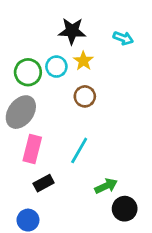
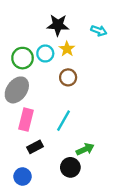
black circle: (125, 209) -> (70, 167), moved

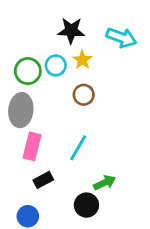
cyan arrow: (99, 31) -> (121, 38), size x1.5
gray ellipse: (17, 90) -> (21, 110), turned -30

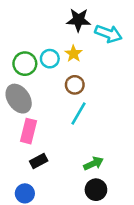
black star: (71, 31) -> (78, 20), moved
gray ellipse: (21, 110) -> (19, 99), turned -40
cyan line: (78, 148) -> (78, 114), moved
black circle: (86, 205) -> (96, 190), moved

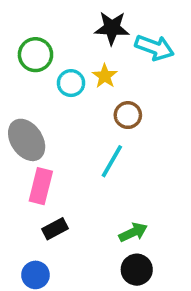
green circle: (25, 64) -> (35, 55), moved
brown circle: (75, 85) -> (128, 115), moved

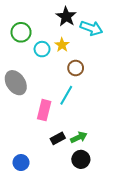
black star: (112, 28) -> (66, 17), turned 30
pink rectangle: (41, 186) -> (44, 110), moved
black rectangle: (55, 229) -> (58, 138), moved

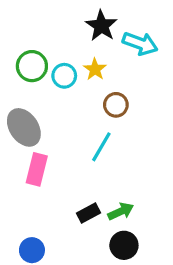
green circle: (21, 32) -> (32, 66), moved
pink rectangle: (44, 110) -> (37, 169), moved

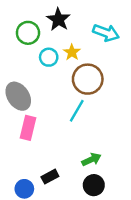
black star: (101, 26) -> (58, 19), moved
green circle: (32, 66) -> (28, 33), moved
brown circle: (116, 105) -> (88, 79), size x1.6
black rectangle: (88, 213) -> (50, 177), moved

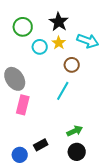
black star: (58, 19) -> (59, 22), moved
cyan arrow: (106, 33) -> (88, 41), moved
brown circle: (88, 79) -> (72, 65), size x0.6

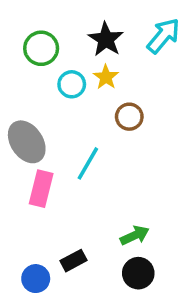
cyan arrow: (88, 41) -> (163, 36), moved, turned -70
cyan line: (63, 91) -> (88, 163), moved

